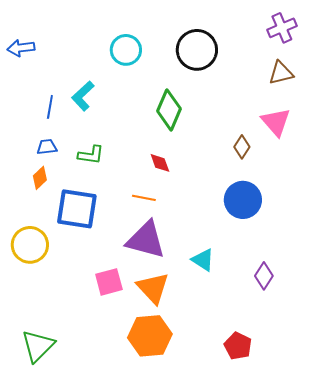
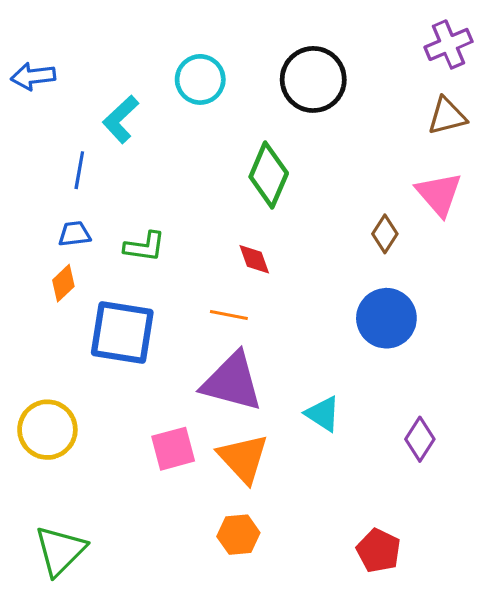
cyan L-shape: (83, 96) -> (121, 119), moved
yellow circle: (30, 245) -> (47, 430), moved
orange hexagon: (150, 336) -> (238, 535), size x0.6

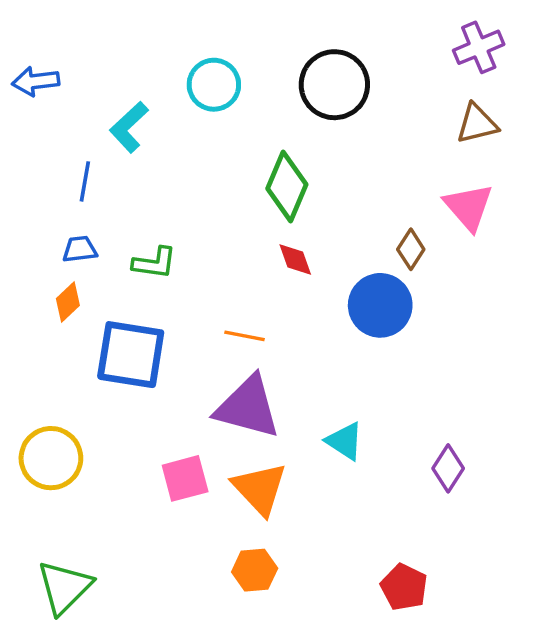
red diamond: (254, 259) -> (295, 260), moved
blue circle: (386, 318) -> (380, 305), moved

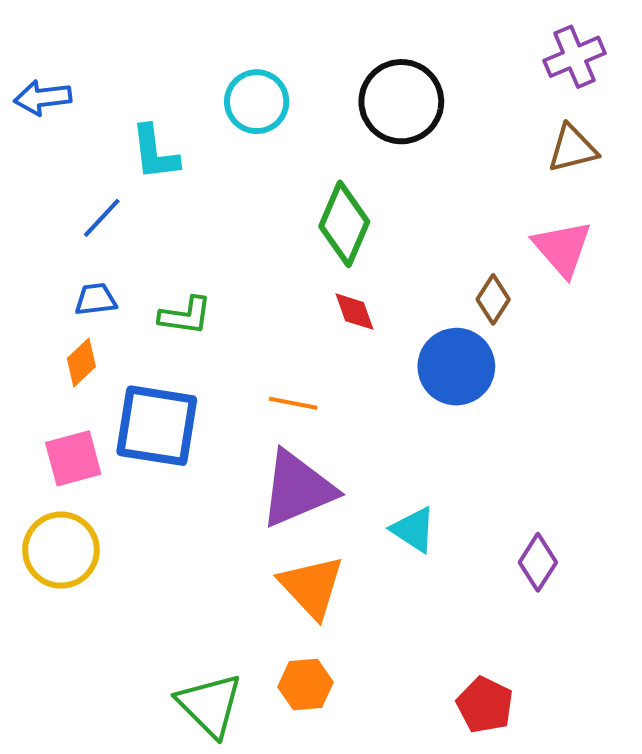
cyan L-shape: (129, 127) -> (155, 153), turned -54
blue line: (85, 181) -> (102, 218), turned 33
purple triangle: (248, 407) -> (297, 489), turned -38
pink square: (185, 478) -> (73, 458), moved
green triangle: (65, 587) -> (210, 705), moved, turned -30

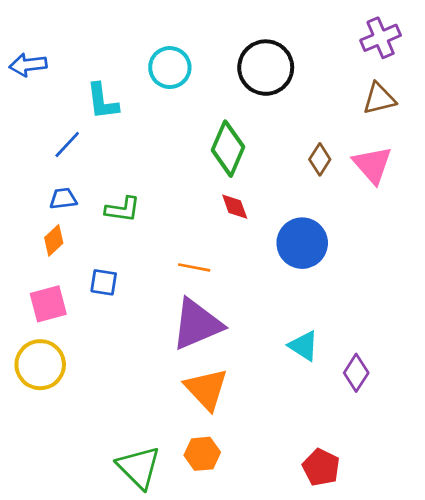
brown diamond: (493, 299) -> (320, 159), moved
blue square: (157, 426) -> (104, 282), size x0.5
cyan triangle: (414, 530) -> (304, 346), moved

